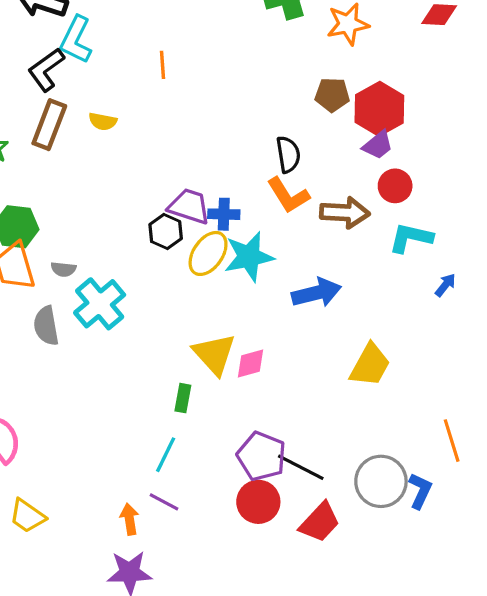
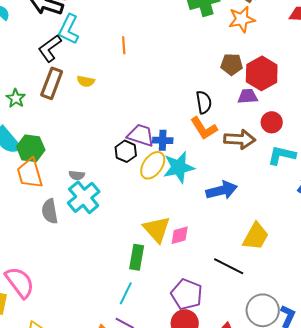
purple trapezoid: (378, 145) -> (248, 96), moved, turned -145
gray semicircle: (63, 269) -> (77, 175), moved
green rectangle: (183, 398) -> (137, 257), size x1.4
black line: (301, 467) -> (229, 266), moved

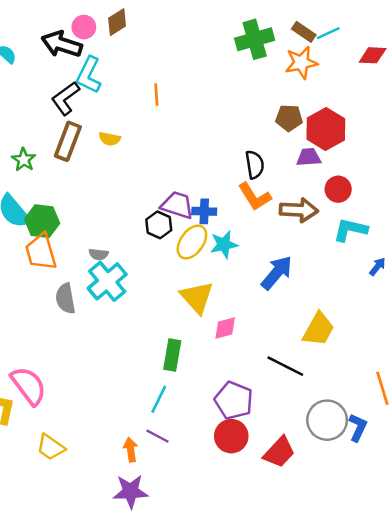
cyan star: (179, 167) -> (224, 244), size x0.7
blue arrow: (222, 190) -> (277, 273), turned -36
yellow triangle: (157, 229) -> (197, 297), moved

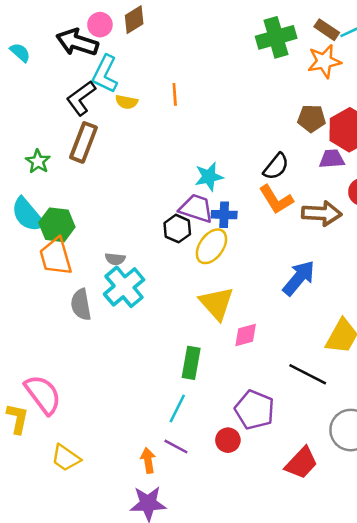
yellow semicircle: (110, 139) -> (127, 102), moved
black semicircle: (255, 165) -> (276, 167), turned 48
cyan star: (224, 244) -> (209, 177), moved
red circle: (231, 436) -> (228, 440), moved, size x0.7

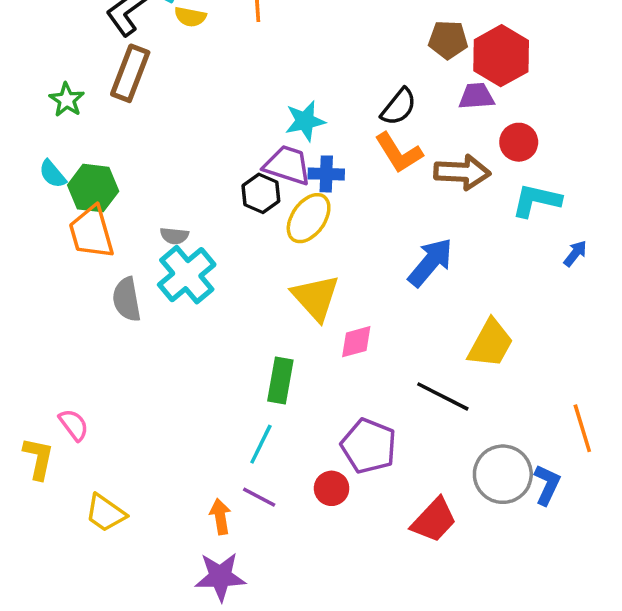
cyan semicircle: (28, 215) -> (53, 174), size x0.6
pink semicircle: (43, 395) -> (74, 425), size x0.6

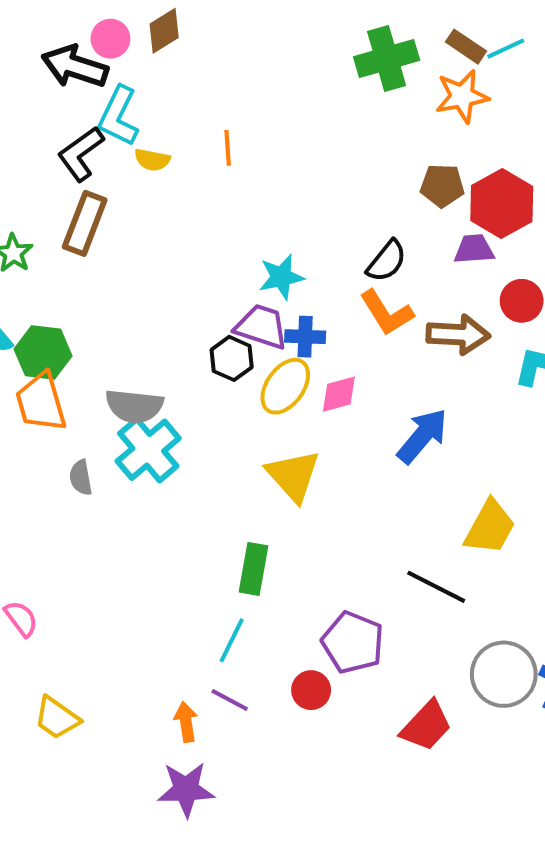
gray semicircle: (174, 236) -> (134, 406), size x1.8
gray semicircle: (127, 299) -> (81, 478), size x0.7
pink diamond: (356, 342) -> (339, 394), moved

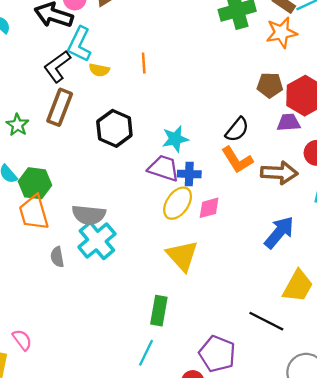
black hexagon: (232, 358) -> (114, 128), moved, size x1.4
blue arrow: (422, 436) -> (279, 232), moved

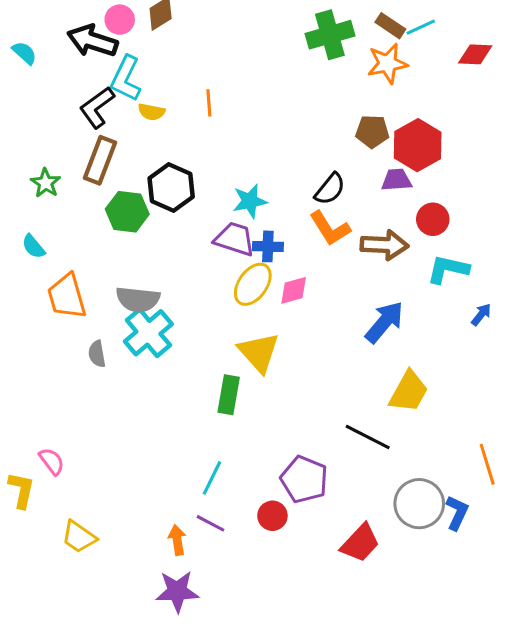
green hexagon: (35, 183) -> (127, 212), moved
green rectangle: (159, 311) -> (229, 395), moved

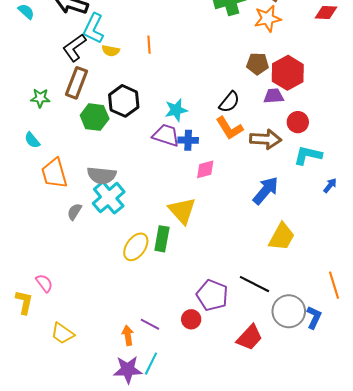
green star: (46, 183) -> (40, 98), turned -30
yellow ellipse: (253, 284) -> (136, 247), moved
gray semicircle: (97, 354) -> (74, 212), turned 42
black line: (368, 437) -> (255, 284), moved
cyan line: (212, 478) -> (151, 364), moved

